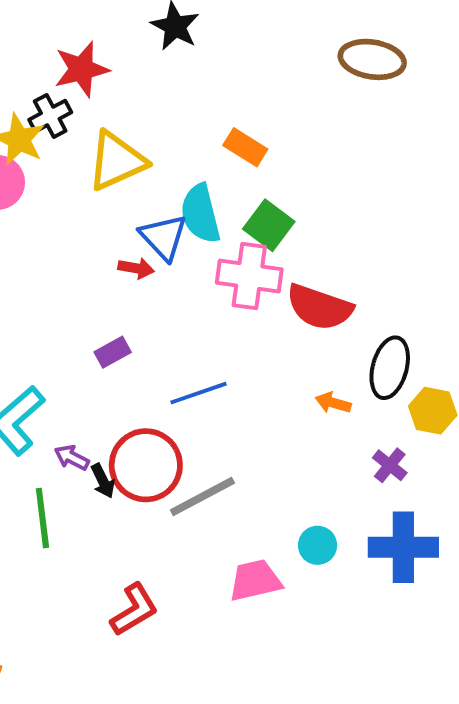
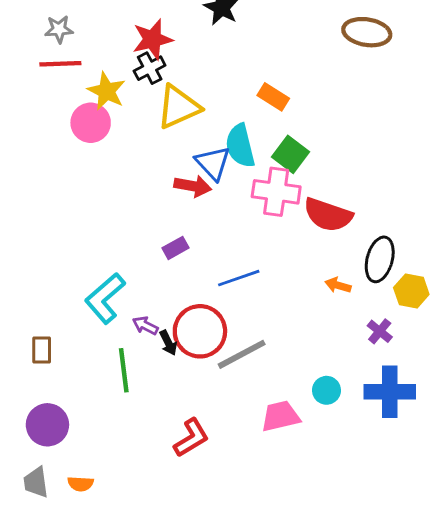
black cross: (50, 116) -> (150, 68), moved
red arrow: (136, 268) -> (193, 186), size x1.4

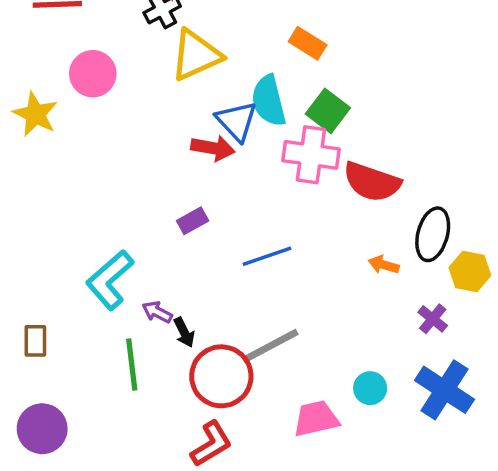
yellow star: (106, 91) -> (35, 114), moved
red circle: (200, 331) -> (221, 376), moved
blue cross: (390, 392) -> (445, 390), turned 33

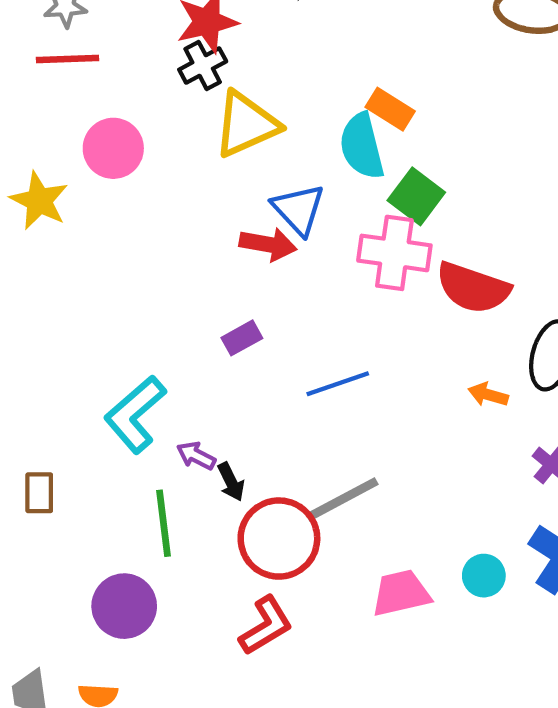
cyan semicircle: (269, 101) -> (362, 146), moved
cyan circle: (370, 388) -> (484, 576), moved
purple circle: (42, 429) -> (124, 606), moved

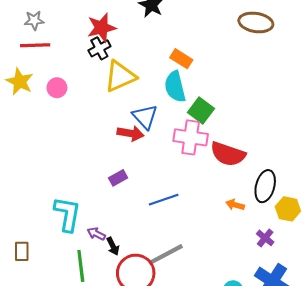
orange rectangle: (390, 109) -> (181, 59), moved
pink circle: (113, 148) -> (57, 88), size x0.7
yellow star: (39, 201) -> (20, 82), moved
cyan L-shape: (135, 414) -> (67, 214), turned 141

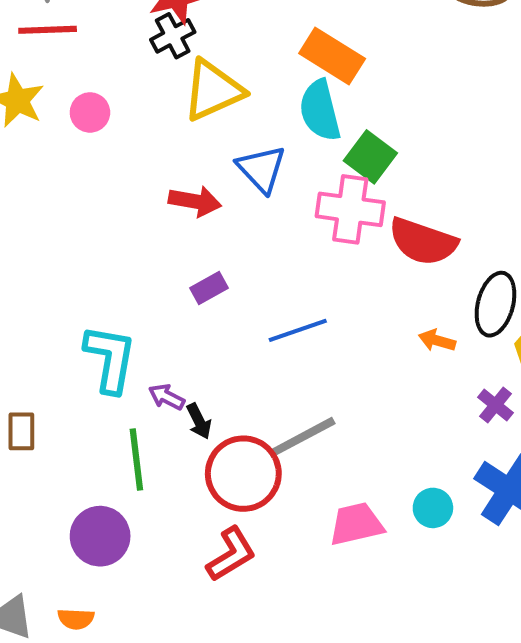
orange rectangle: (181, 59) -> (332, 56), size x1.4
red arrow: (130, 133) -> (195, 201), moved

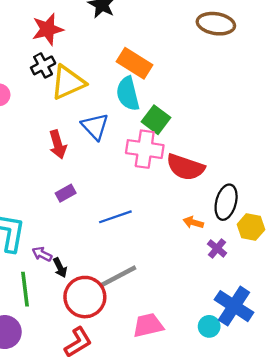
black cross: (173, 36) -> (43, 65), moved
red arrow: (195, 201) -> (58, 145), turned 64
purple cross: (495, 405) -> (217, 248), moved
cyan circle: (433, 508) -> (209, 326), moved

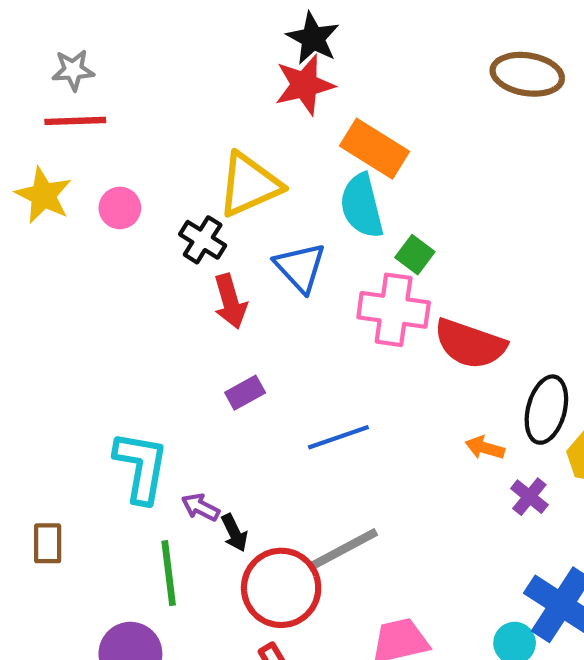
red star: (48, 29) -> (304, 85), moved
black cross: (43, 65) -> (203, 240), moved, turned -30
green square: (156, 120) -> (415, 255), size x0.7

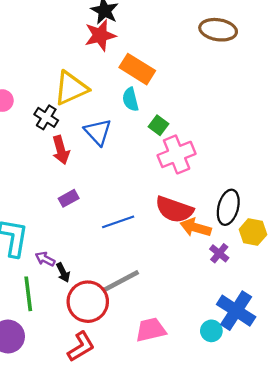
cyan semicircle: (362, 206) -> (130, 99), size x0.7
pink cross: (394, 310) -> (177, 154), moved, turned -30
red semicircle: (470, 344) -> (174, 210), moved
orange arrow: (485, 448) -> (196, 227), size x1.5

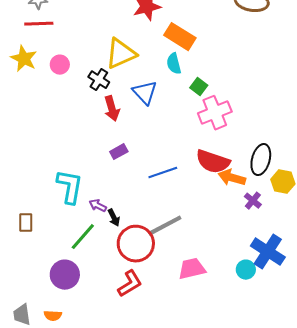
green line: (28, 294) -> (83, 237), turned 48

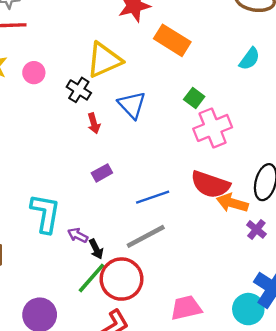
cyan semicircle: (174, 64) -> (250, 59), moved, turned -130
red arrow: (112, 109) -> (94, 123), size x0.7
gray line: (165, 226) -> (146, 236), moved
green line: (83, 237) -> (92, 278), moved
cyan circle: (246, 270) -> (248, 309), size x1.4

